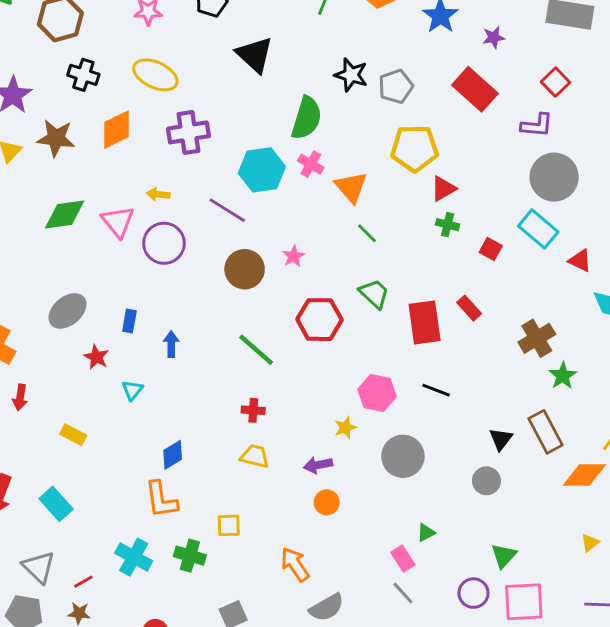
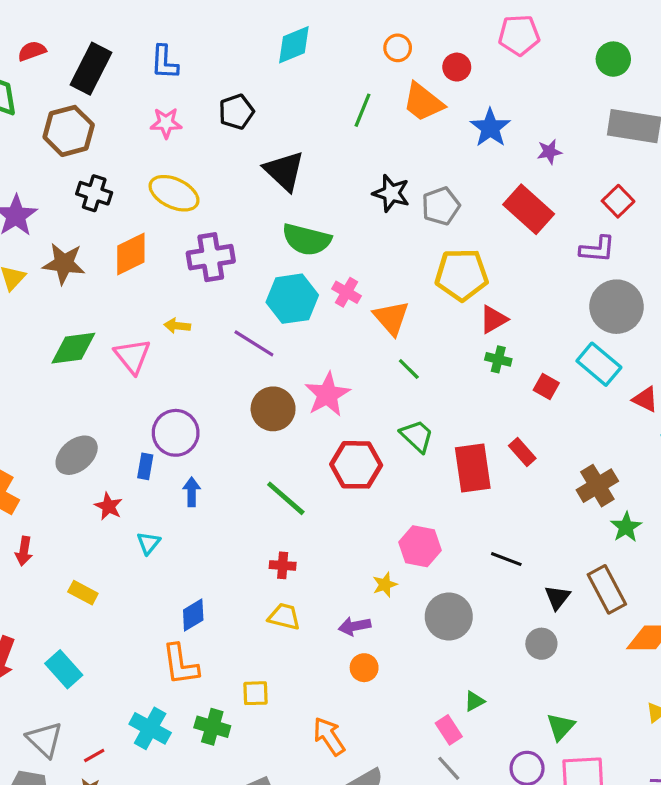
green semicircle: (306, 118) -> (307, 240), moved, turned 87
purple circle: (164, 243) -> (176, 433), moved
pink star: (294, 256) -> (327, 394), size x1.8
black line: (436, 390) -> (506, 559), moved

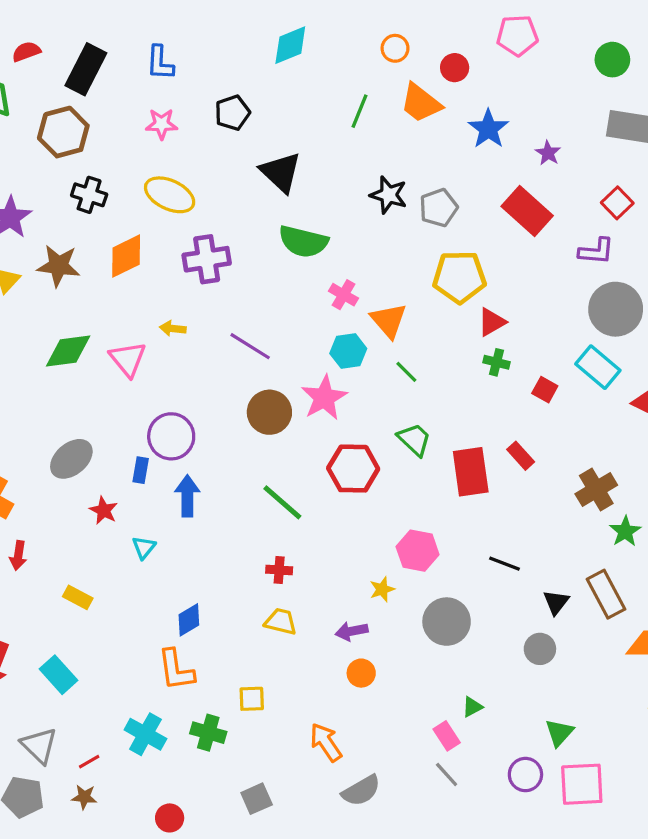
purple star: (549, 152) -> (548, 153), turned -30
cyan hexagon: (292, 299) -> (348, 351), moved, size x0.7
blue arrow: (192, 492) -> (187, 496), size x1.4

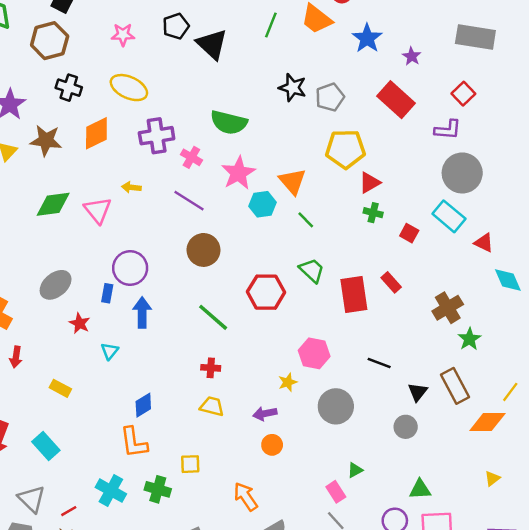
black triangle: (281, 172) -> (212, 44), moved
pink cross: (343, 295) -> (191, 157), moved
pink star: (324, 398) -> (238, 173), moved
green triangle: (559, 733) -> (420, 489), turned 45

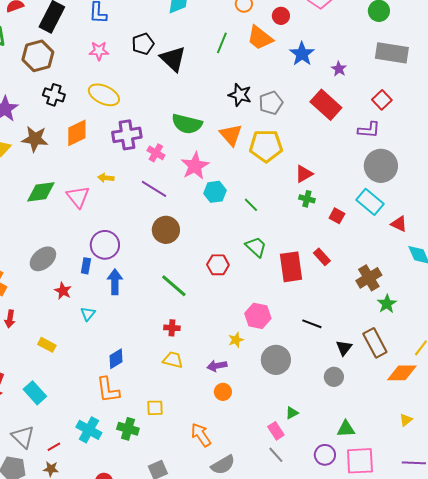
yellow pentagon: (345, 149) -> (266, 146), moved
orange triangle: (293, 181) -> (231, 135), moved
red hexagon: (266, 292) -> (218, 265), size x0.7

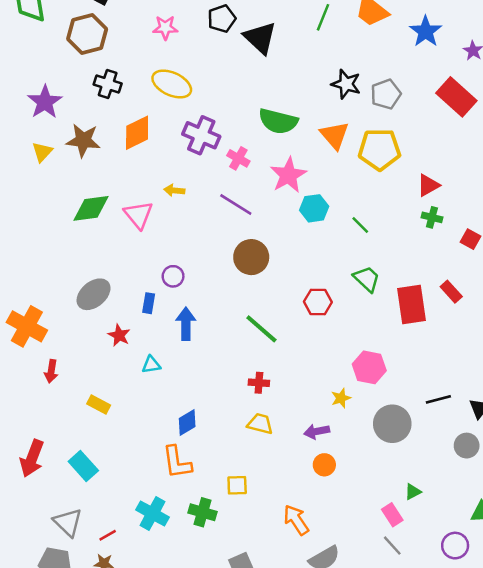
purple cross: (127, 135) -> (201, 135), turned 32
purple circle: (105, 245) -> (173, 276), size x0.6
cyan triangle: (88, 314) -> (151, 365), turned 42
black line: (312, 324) -> (438, 399), moved, turned -36

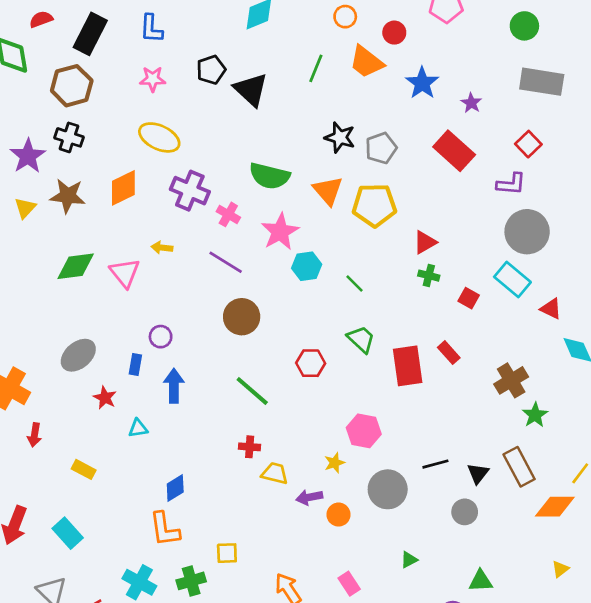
black cross: (108, 84) -> (69, 137), moved
yellow trapezoid: (260, 424) -> (275, 473), moved
orange circle: (324, 465) -> (339, 515), moved
green cross: (202, 512) -> (191, 581), turned -32
pink rectangle: (392, 515) -> (349, 584), moved

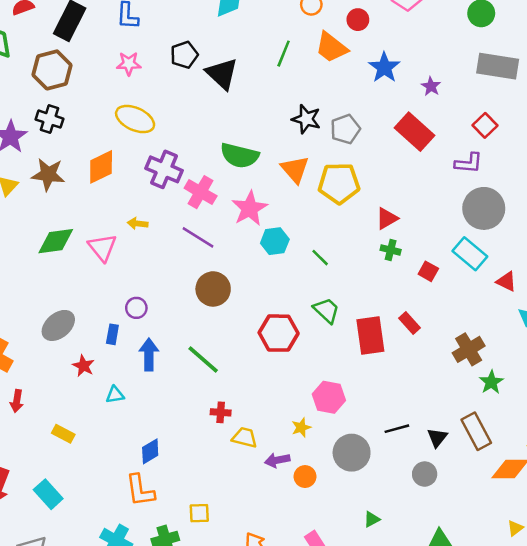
pink cross: (228, 214) -> (201, 192), size x1.4
red hexagon: (311, 363) -> (279, 333), size x1.4
green line: (252, 391) -> (203, 359), moved

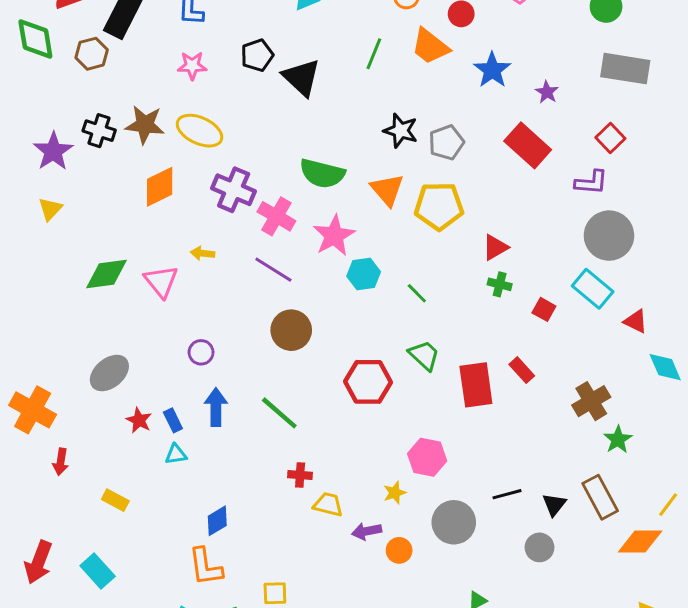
brown hexagon: (52, 70) -> (92, 54), moved, size x0.7
brown star: (48, 174) -> (145, 125), moved
blue rectangle: (112, 334) -> (173, 420), moved, turned -36

